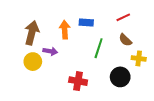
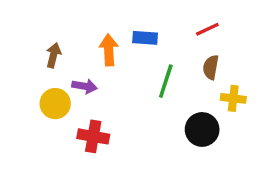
brown arrow: (32, 33) -> (53, 55), size x0.6
brown semicircle: (125, 40) -> (211, 67), turned 56
red cross: (78, 81) -> (93, 136), moved

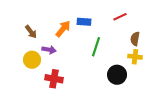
orange arrow: (109, 50) -> (63, 29), turned 42
brown arrow: (53, 55) -> (31, 32), turned 128
brown semicircle: (211, 67) -> (135, 39), moved

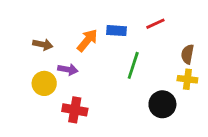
red line: (120, 17) -> (155, 24), moved
brown arrow: (31, 32) -> (43, 44), turned -40

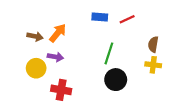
blue rectangle: (117, 31) -> (100, 17), moved
orange arrow: (87, 40) -> (58, 33), moved
black circle: (162, 104) -> (116, 80), moved

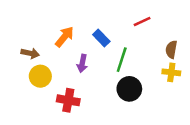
blue rectangle: (100, 17) -> (101, 38), moved, turned 42
brown arrow: (35, 36) -> (30, 53), moved
purple arrow: (55, 57) -> (82, 63), moved, turned 91

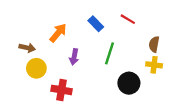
red line: (142, 21) -> (128, 19), turned 56
blue rectangle: (101, 38) -> (96, 24), moved
black circle: (129, 89) -> (129, 83), moved

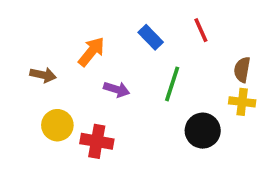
red line: (128, 19) -> (201, 30), turned 35
purple arrow: (74, 57) -> (117, 89), turned -84
yellow circle: (36, 68) -> (57, 125), moved

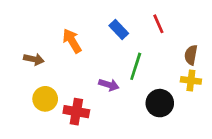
orange arrow: (91, 52) -> (72, 41), turned -70
purple arrow: (117, 89) -> (109, 85), moved

